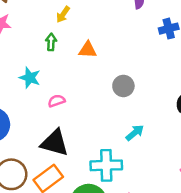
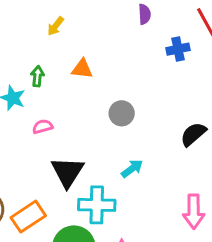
green arrow: (51, 42) -> (37, 76), moved
black triangle: (55, 143) -> (67, 172), moved, turned 44

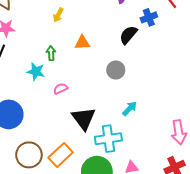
black semicircle: (193, 134) -> (128, 35), moved

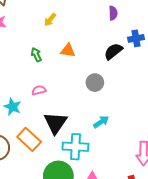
green arrow: (51, 53) -> (36, 55), turned -32
cyan star: (36, 71) -> (12, 107), moved
orange rectangle: (61, 155) -> (29, 139), moved, turned 75

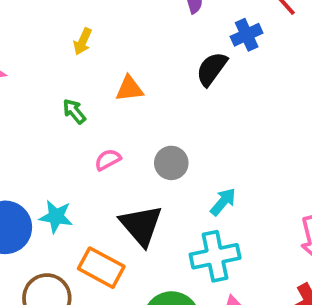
gray circle: (95, 83) -> (171, 163), moved
pink semicircle: (39, 90) -> (108, 160), moved
cyan cross: (75, 147) -> (215, 256), moved

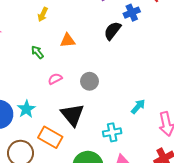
cyan arrow: (223, 202) -> (138, 106), moved
cyan star: (56, 217) -> (26, 109), turned 30
cyan cross: (215, 256) -> (112, 132), size x0.7

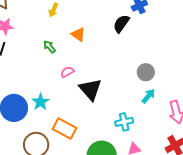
orange triangle: (68, 40) -> (78, 34), turned 42
gray circle: (89, 81) -> (146, 72), moved
black triangle: (72, 115) -> (90, 89), moved

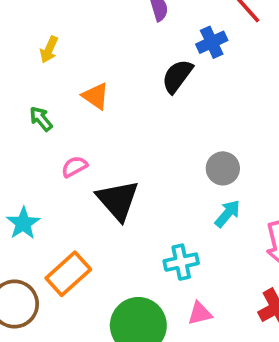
orange rectangle: (64, 128) -> (68, 274), turned -70

